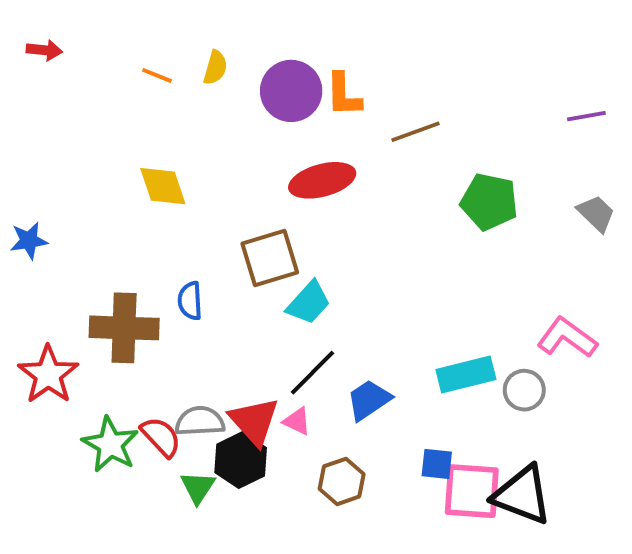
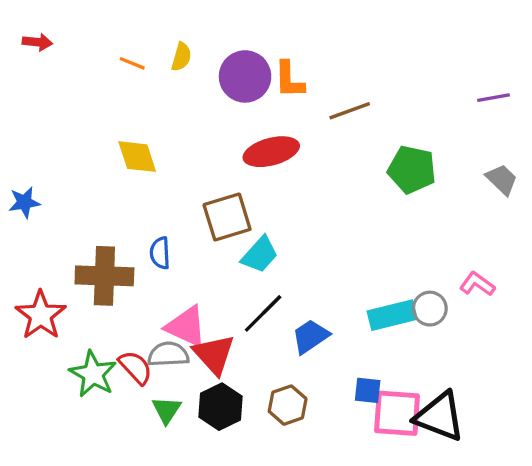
pink L-shape: (567, 338) -> (477, 284), size x0.7
gray circle: (524, 390) -> (430, 309), moved
pink triangle: (297, 421) -> (186, 327), moved, size x1.8
black hexagon: (241, 460) -> (221, 407), moved

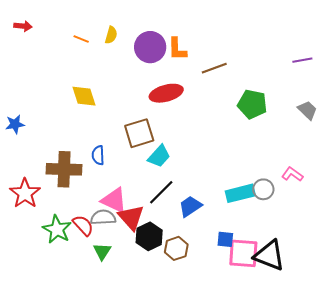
black hexagon: (221, 407) -> (149, 236), moved

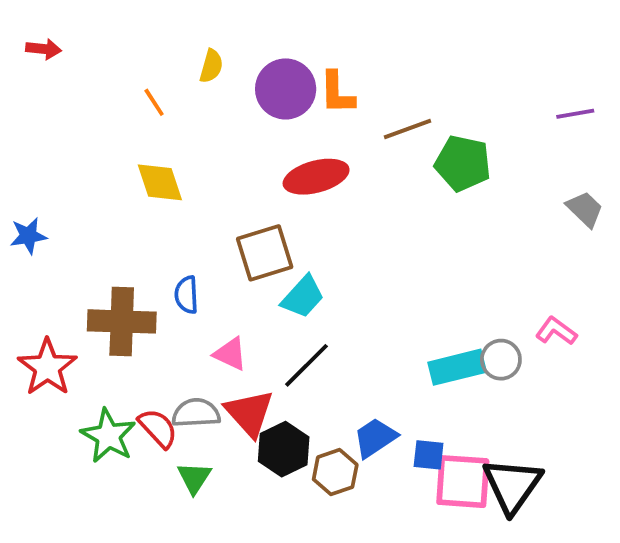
orange line: (81, 39) -> (154, 102), moved, turned 35
green pentagon: (252, 104) -> (463, 163), moved
pink triangle: (114, 200) -> (230, 354), moved, size x0.7
blue trapezoid: (190, 206) -> (375, 438), moved
black triangle: (269, 255) -> (512, 485), turned 44

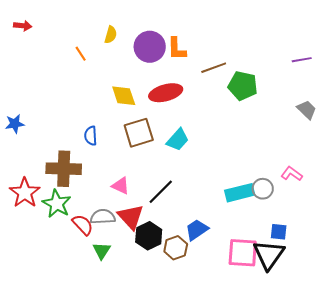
yellow diamond: (160, 182) -> (124, 96), moved
blue semicircle: (186, 295) -> (91, 136), moved
cyan trapezoid: (303, 297) -> (178, 140), moved
green star: (108, 436) -> (57, 204), moved
blue square: (429, 455) -> (279, 232), moved

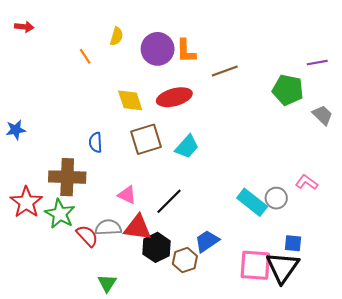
green pentagon: (243, 86) -> (288, 90), moved
cyan rectangle: (240, 193) -> (252, 202), turned 52
red triangle: (131, 217) -> (138, 227), turned -40
green triangle: (102, 251) -> (107, 283), moved

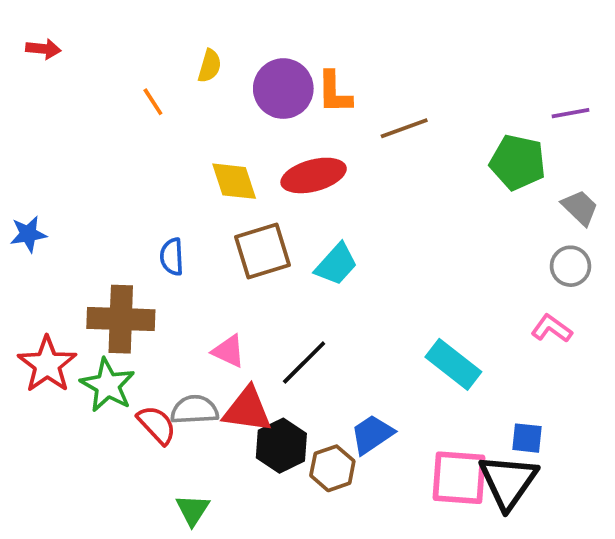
gray circle: (276, 198) -> (570, 266), moved

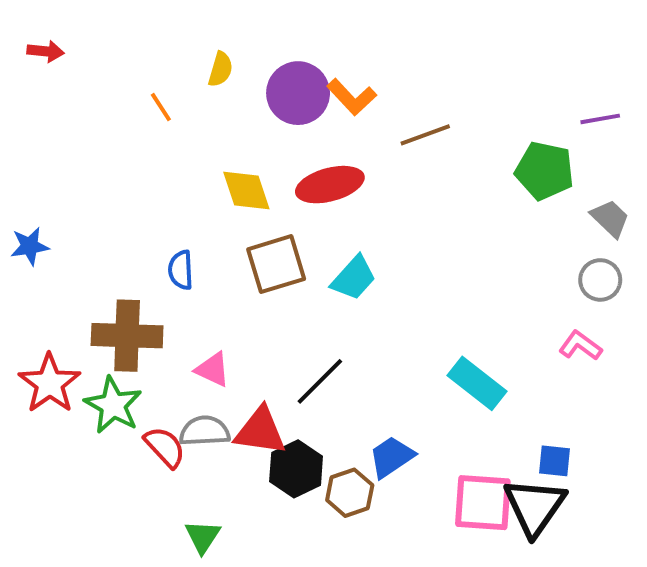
orange L-shape: (334, 92) -> (352, 97), turned -42
pink triangle: (229, 351) -> (213, 369), moved

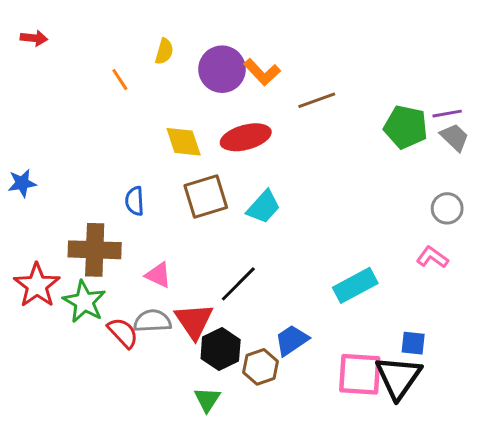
purple line: (600, 119) -> (447, 114), moved
gray trapezoid: (610, 218) -> (455, 137), moved
cyan rectangle: (477, 383) -> (355, 285), turned -66
red triangle: (260, 431) -> (194, 321), turned 48
green triangle: (203, 536) -> (207, 399), moved

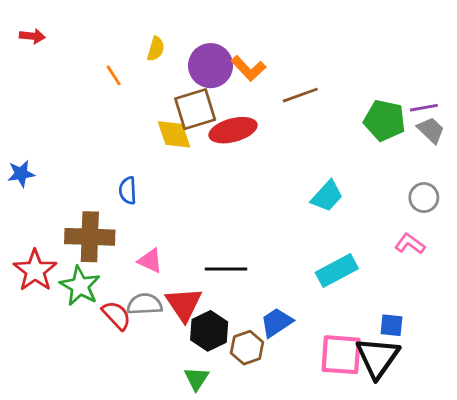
brown square: (206, 197) -> (195, 109), moved
cyan trapezoid: (263, 207) -> (327, 196), moved
black line: (238, 284) -> (226, 269), turned 45

